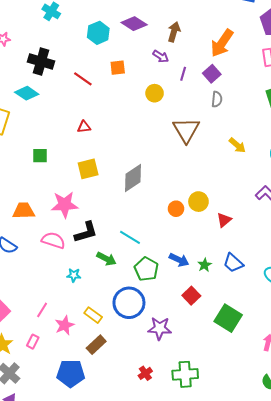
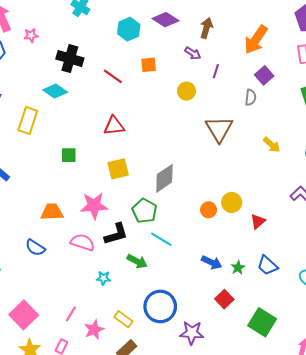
purple square: (212, 74) -> (264, 75), moved
red triangle: (84, 127) -> (114, 126), size x1.5
green pentagon: (146, 269) -> (144, 211), moved

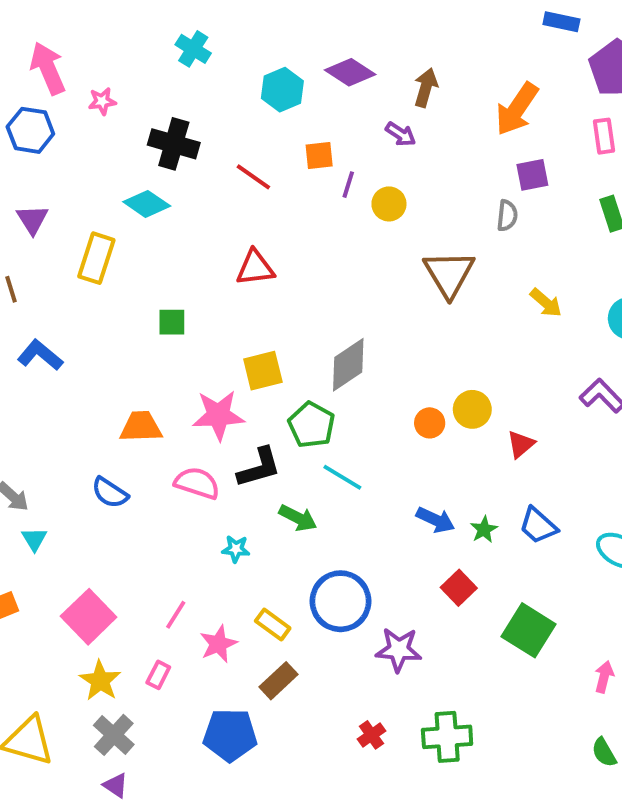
purple line: (216, 71) -> (348, 185), moved
purple square: (264, 75) -> (532, 175), turned 30
yellow square: (118, 169) -> (263, 371), moved

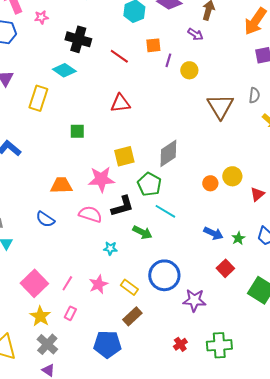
gray semicircle: (507, 216) -> (254, 95), moved
pink line: (176, 615) -> (67, 283), moved
pink star: (218, 644) -> (98, 284), moved

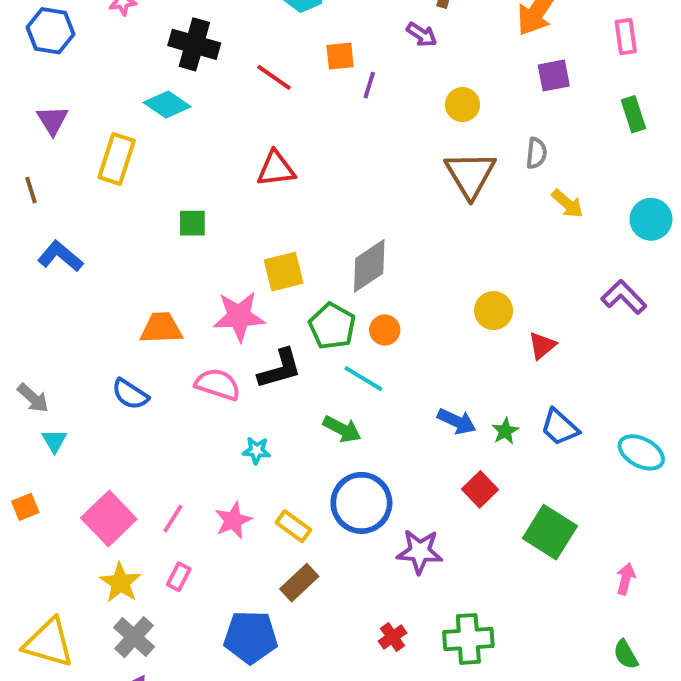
yellow circle: (189, 70) -> (462, 105), moved
orange circle: (210, 183) -> (385, 330), moved
green arrow: (142, 232) -> (342, 429), moved

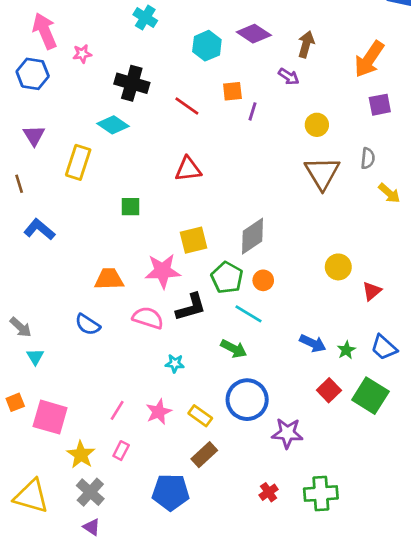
pink square: (109, 518) -> (50, 417), moved, turned -30
green square: (550, 532) -> (370, 396), moved

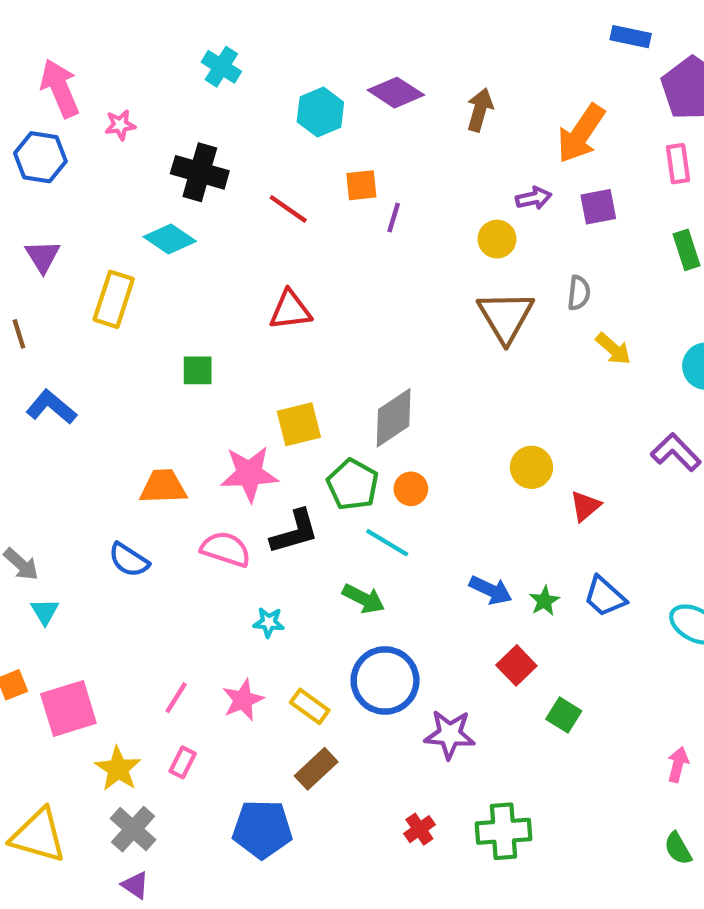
purple arrow: (289, 77) -> (534, 198), moved, turned -45
green square: (370, 396) -> (564, 715), moved, size x0.6
pink square: (50, 417) -> (68, 709), turned -33

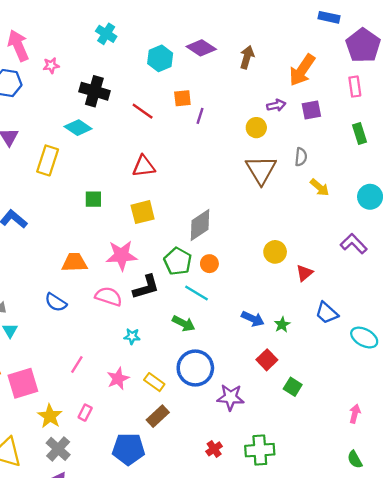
yellow square: (299, 424) -> (143, 212), moved
blue trapezoid: (605, 597) -> (327, 313), moved
pink line: (176, 698) -> (77, 364), moved

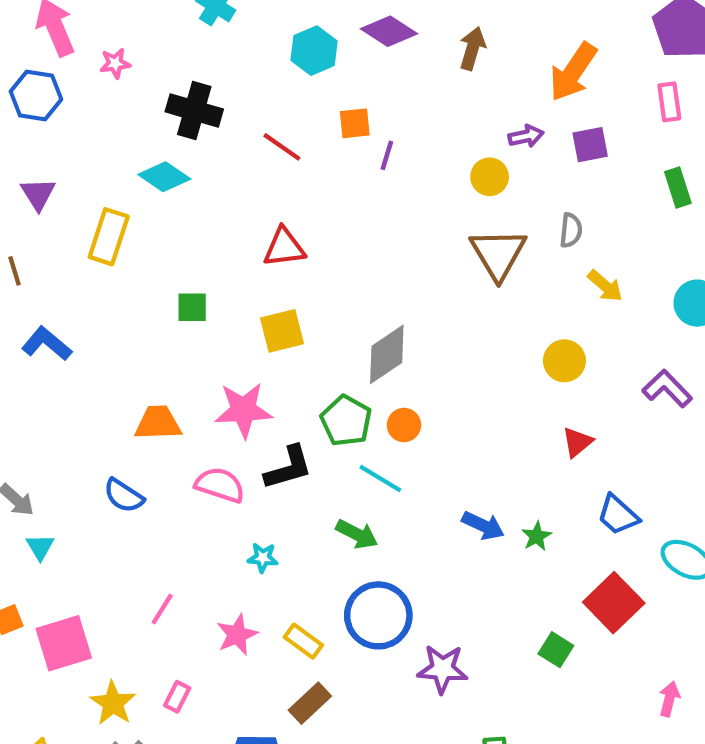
yellow circle: (275, 252) -> (564, 361), moved
red square: (267, 360) -> (614, 603), moved, size x1.5

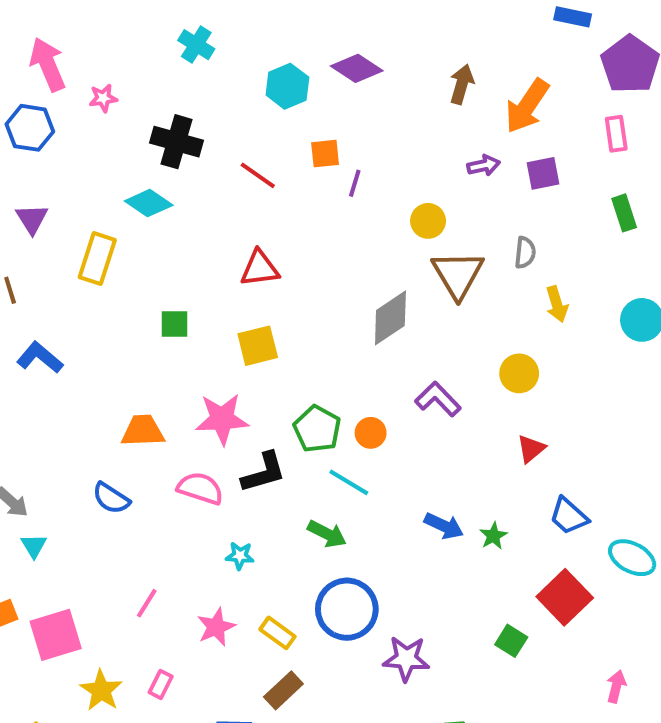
brown arrow: (472, 48) -> (462, 84), moved
yellow circle: (490, 177) -> (428, 221), moved
yellow arrow: (605, 286) -> (557, 304), turned 32
gray diamond: (387, 354) -> (390, 318), moved
purple L-shape: (667, 389) -> (438, 399), moved

